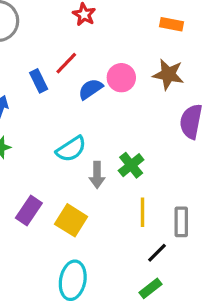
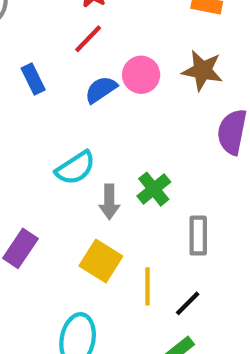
red line: (66, 63) -> (88, 39), moved
yellow line: (142, 212) -> (147, 286), moved
yellow square: (71, 220) -> (101, 261), moved
gray rectangle: (181, 222) -> (198, 236), moved

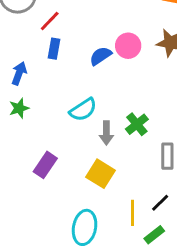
red line: (88, 39) -> (50, 21), moved
blue rectangle: (33, 79) -> (54, 49), turned 36
yellow line: (147, 286) -> (133, 213), moved

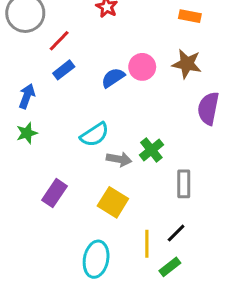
blue rectangle: (54, 49) -> (64, 70), turned 42
gray arrow: (106, 133) -> (119, 159), turned -80

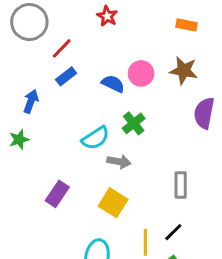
blue semicircle: (113, 78) -> (113, 84), turned 60
green star: (27, 133) -> (19, 140), moved
green cross: (151, 150) -> (134, 123), moved

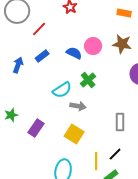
blue rectangle: (66, 76) -> (42, 56), moved
green star: (19, 140) -> (11, 115), moved

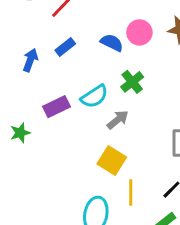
gray arrow: (78, 106) -> (118, 120), turned -49
purple rectangle: (36, 128) -> (57, 107), moved, turned 30
yellow line: (96, 161) -> (131, 192), moved

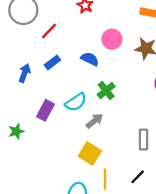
pink circle: (139, 32) -> (112, 39), moved
purple rectangle: (57, 107) -> (45, 110), turned -36

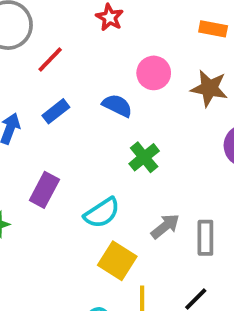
cyan semicircle: (76, 102) -> (102, 213), moved
gray arrow: (94, 121) -> (165, 226), moved

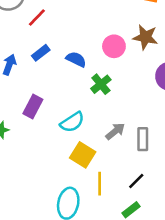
pink circle: (154, 73) -> (114, 46), moved
blue semicircle: (117, 106) -> (76, 59), moved

